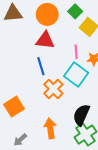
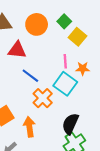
red triangle: (45, 40) -> (17, 50), moved
blue line: (41, 66) -> (30, 76), turned -36
orange arrow: (50, 128) -> (29, 127), moved

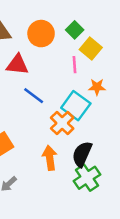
pink line: (65, 61) -> (75, 65), moved
orange cross: (43, 98) -> (62, 123), moved
orange arrow: (29, 127) -> (50, 158), moved

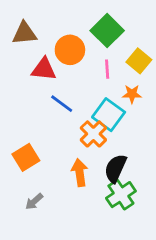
green square: (75, 30) -> (107, 31), size x1.6
orange circle: (41, 34) -> (70, 50), moved
yellow square: (91, 48) -> (139, 61), moved

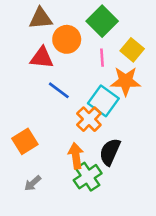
brown triangle: (24, 33) -> (41, 18), moved
orange star: (132, 94) -> (126, 81), size x1.6
green cross: (121, 195) -> (88, 177), moved

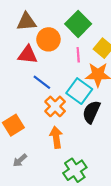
orange cross: (89, 119) -> (55, 106), moved
black semicircle: (110, 152) -> (91, 112), moved
green cross: (88, 177) -> (75, 170), moved

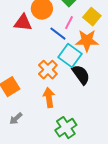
pink line: (78, 55) -> (69, 23), turned 32
blue line: (42, 82) -> (58, 34), moved
black semicircle: (91, 112) -> (81, 75), turned 120

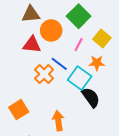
blue line: (58, 34) -> (59, 64), moved
orange star: (87, 41) -> (97, 63), size x0.7
orange cross: (48, 70) -> (44, 74), moved

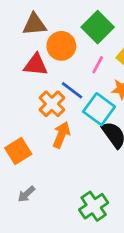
orange arrow: (58, 121) -> (61, 135), moved, turned 30

